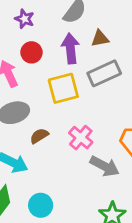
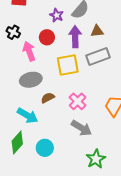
purple star: (25, 19) -> (57, 15), moved
gray arrow: (105, 166) -> (81, 128), moved

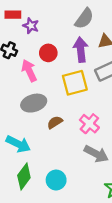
purple star: (57, 15) -> (31, 26), moved
cyan arrow: (28, 116) -> (18, 144), moved

